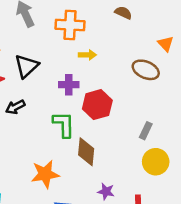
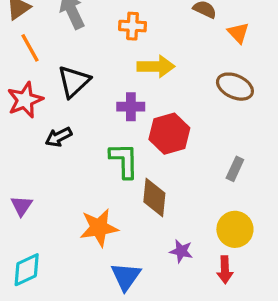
orange cross: (70, 25) -> (132, 26), size x0.7
orange triangle: (166, 44) -> (238, 33), moved
yellow arrow: (87, 55) -> (156, 66), size x1.5
yellow circle: (156, 162) -> (235, 229), moved

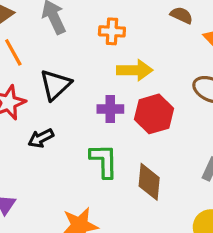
red hexagon: (169, 134) -> (154, 114), moved
brown diamond: (154, 197) -> (149, 182), moved

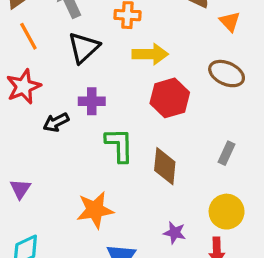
black triangle: (55, 85) -> (84, 48), moved
purple cross: (110, 109) -> (92, 101), moved

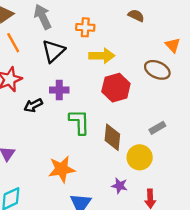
orange triangle: (230, 22) -> (173, 45), moved
gray rectangle: (227, 153) -> (157, 128), turned 35
yellow circle: (227, 212) -> (140, 157), moved

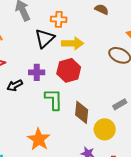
black triangle: (53, 51) -> (45, 38), moved
red hexagon: (116, 88) -> (69, 70), moved
orange star: (62, 169) -> (39, 139), turned -30

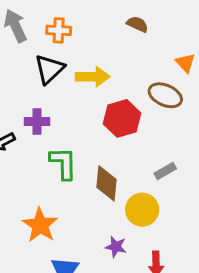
orange cross: (59, 19) -> (59, 30), moved
red hexagon: (69, 70) -> (122, 118), moved

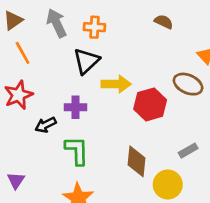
yellow arrow: (93, 77) -> (116, 84), moved
green L-shape: (63, 163) -> (77, 151), moved

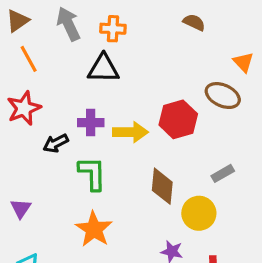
black triangle: (86, 61) -> (103, 68), turned 44
yellow arrow: (116, 84) -> (130, 132), moved

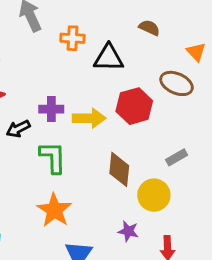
brown semicircle: (194, 22) -> (149, 28), moved
orange cross: (113, 29) -> (72, 38), moved
black triangle: (103, 68) -> (109, 58), moved

